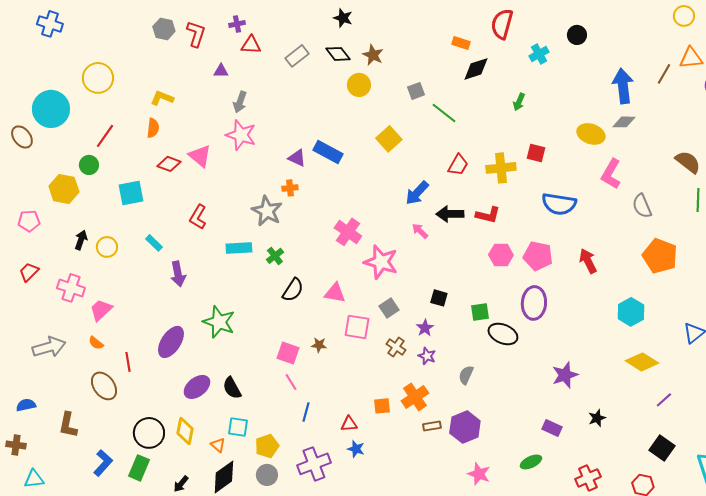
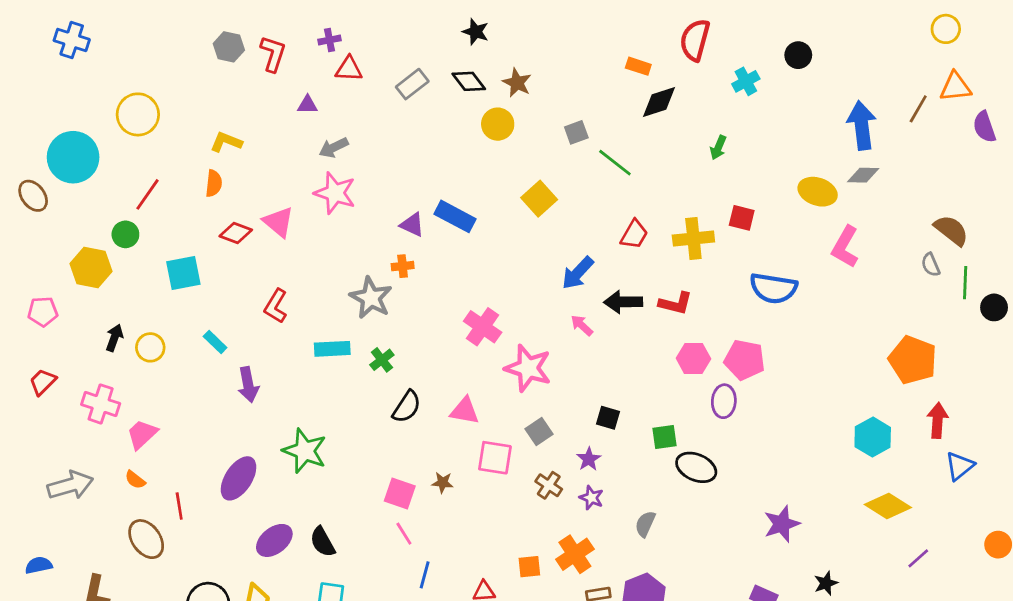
gray arrow: (240, 102) -> (334, 148), turned 45
gray semicircle: (642, 206) -> (931, 265), moved, size x0.7
red arrow: (588, 261) -> (938, 421), moved, turned 30
purple ellipse: (534, 303) -> (724, 401), moved, size x0.7

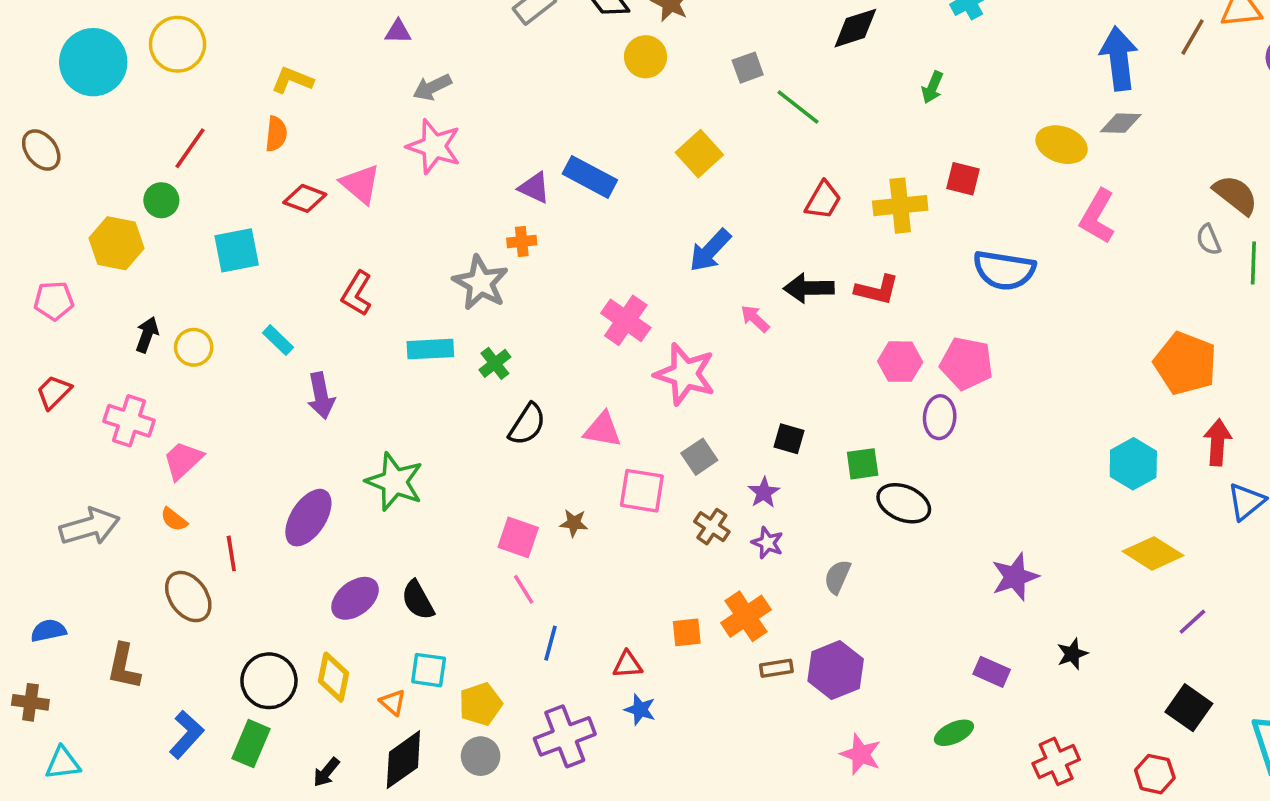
cyan circle: (73, 157) -> (93, 62), moved
blue arrow: (578, 273) -> (710, 250), moved

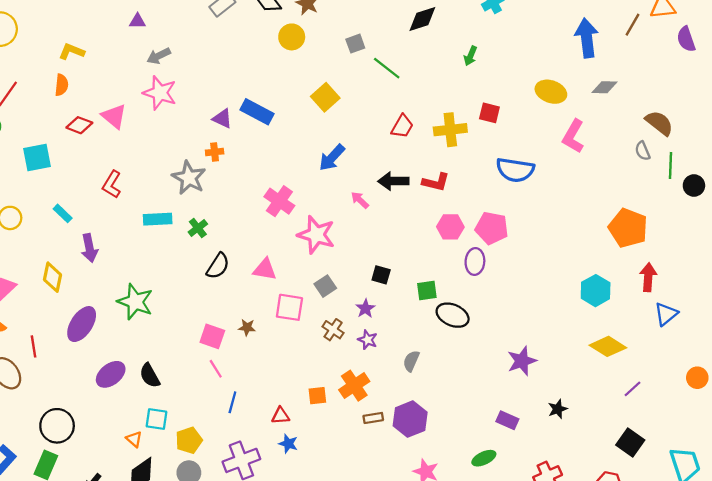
gray diamond: (1121, 123) -> (605, 87), moved
yellow diamond: (334, 677) -> (53, 277), moved

